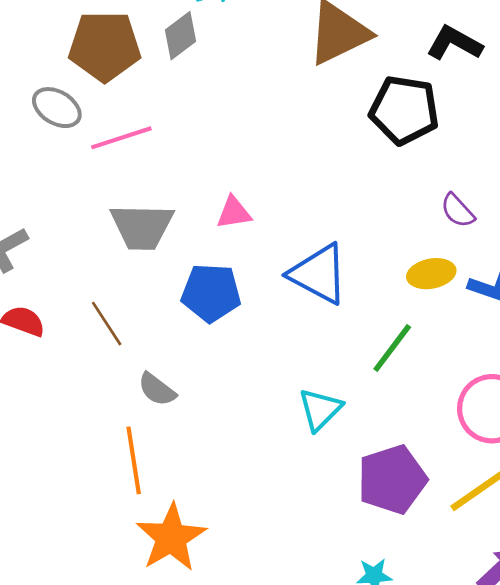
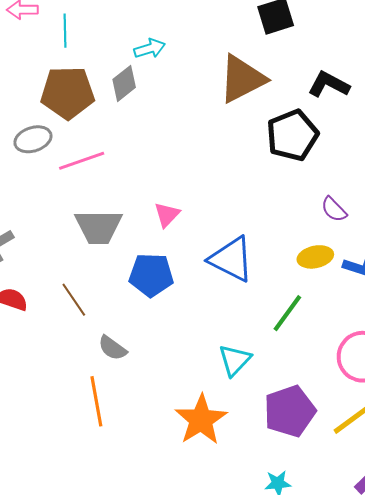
gray ellipse: (57, 108) -> (33, 139), turned -48
black pentagon: (404, 110) -> (292, 135), turned -30
pink triangle: (234, 213) -> (167, 215), turned -36
orange star: (171, 538) -> (201, 420), moved

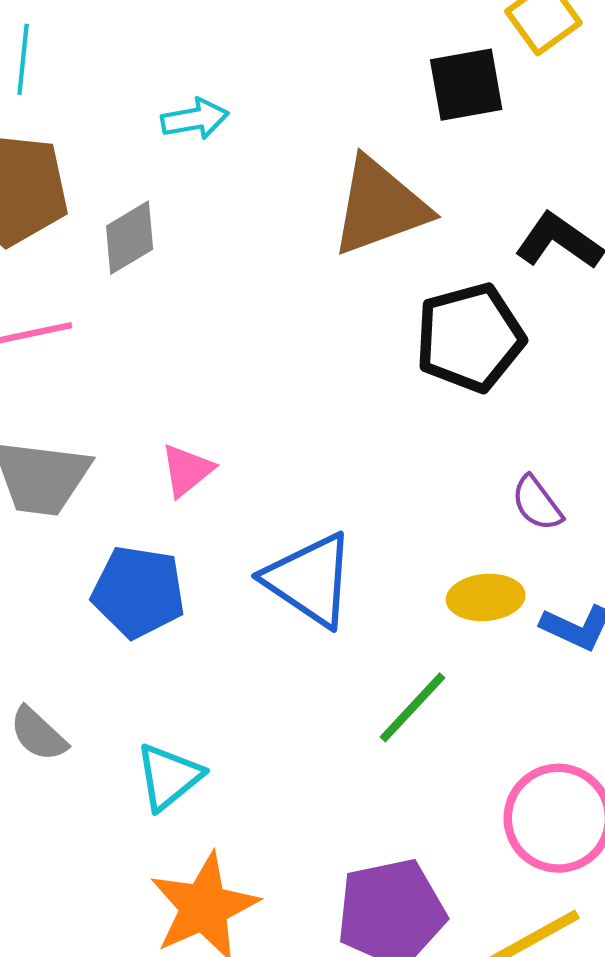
gray diamond: (124, 83) -> (130, 238), moved
cyan triangle: (235, 360) -> (169, 777), moved

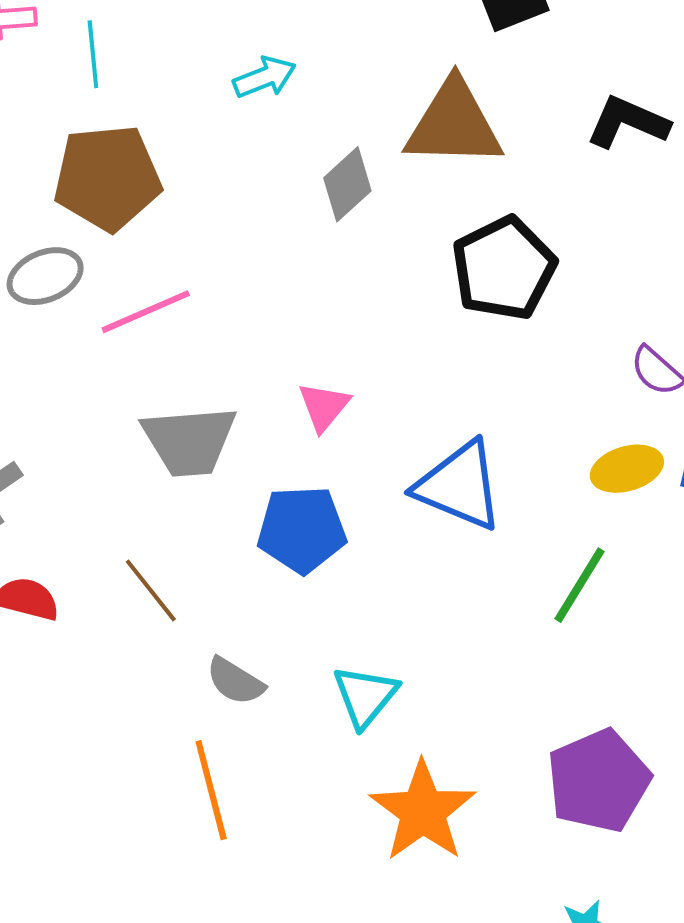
brown triangle: (380, 206) -> (454, 124), turned 33
gray diamond: (130, 238) -> (347, 184), moved
black pentagon: (470, 338) -> (504, 268), moved

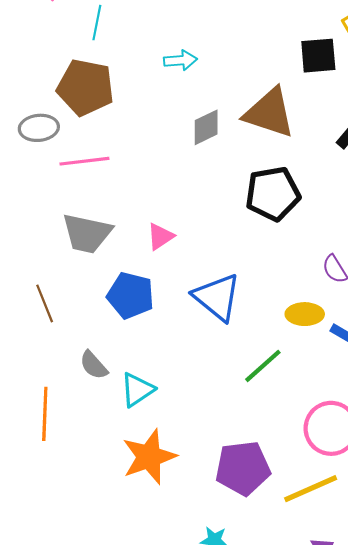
gray semicircle: (235, 681) -> (94, 365), moved

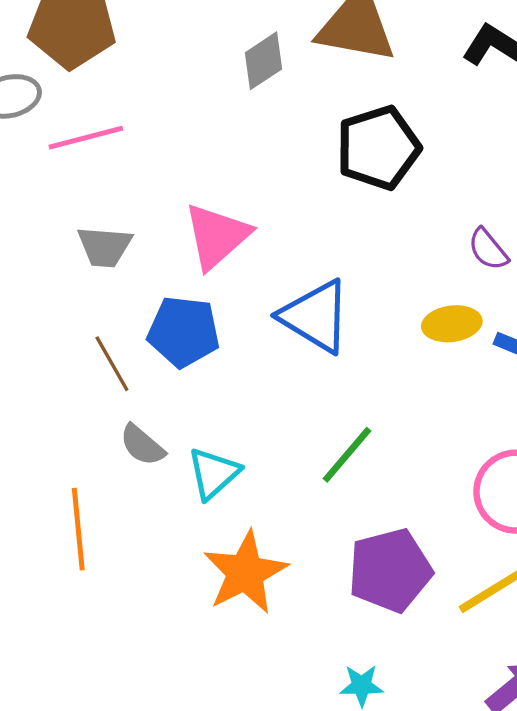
gray trapezoid: (87, 233) -> (105, 247), size x0.7
pink triangle: (160, 236) -> (217, 236), size x1.6
brown line: (45, 303) -> (112, 364), moved
green line: (263, 366) -> (347, 455), moved

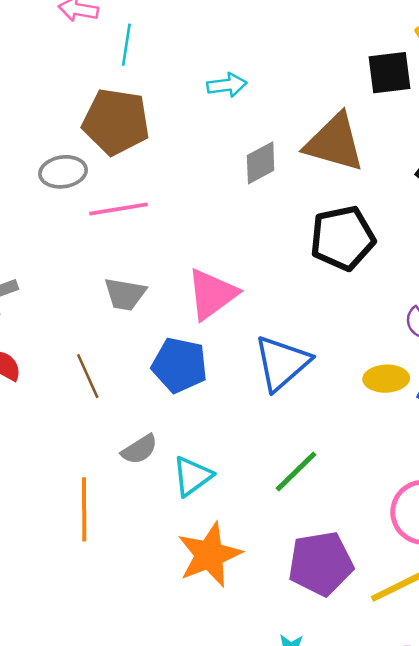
blue triangle: (315, 316) -> (282, 363), turned 42
brown line: (112, 364) -> (88, 376), moved
gray semicircle: (142, 445) -> (139, 449), turned -78

